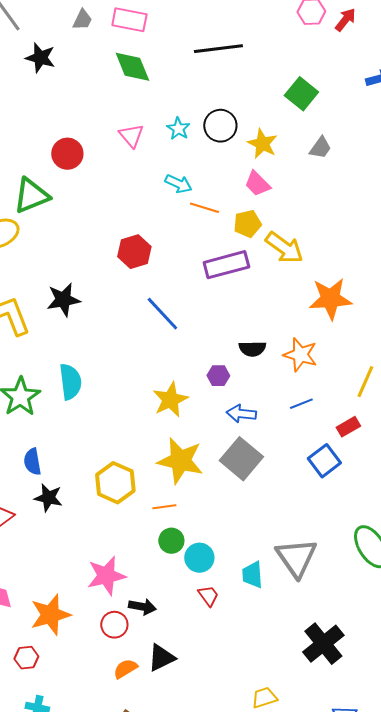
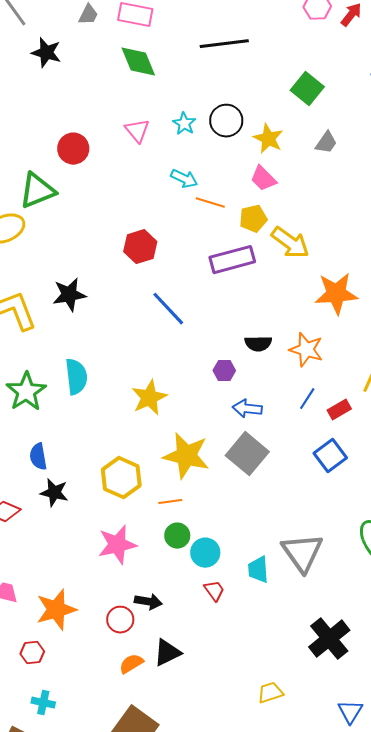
yellow star: (170, 400) -> (149, 398), moved
blue line: (301, 404) -> (307, 399), turned -35
red rectangle: (348, 427) -> (339, 410), moved
pink star: (106, 576) -> (117, 545), moved

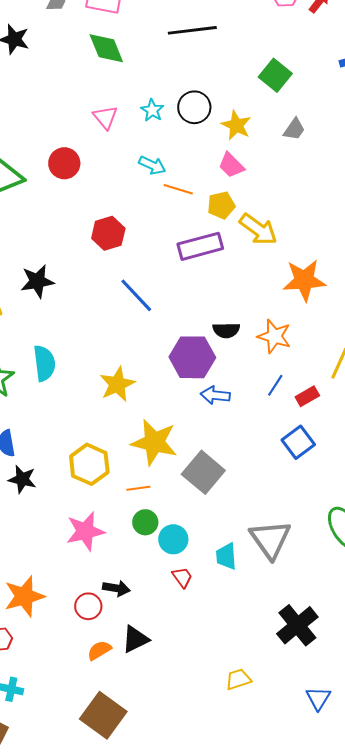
red circle: (73, 149) -> (64, 163), moved
purple hexagon: (224, 371) -> (192, 357), size x2.0
gray square: (247, 454) -> (203, 472), moved

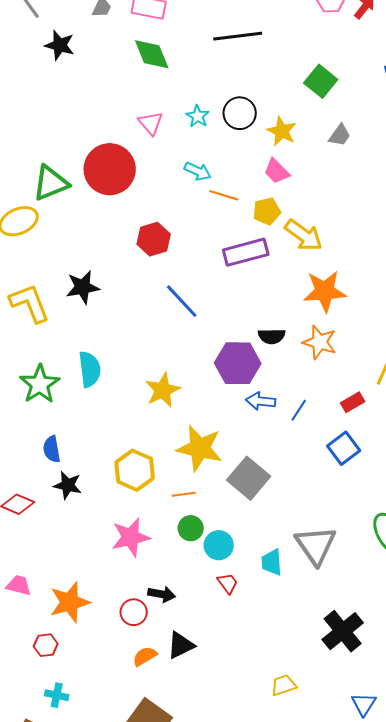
red circle: (64, 163) -> (110, 169), size x1.6
orange star: (304, 280) -> (325, 291), moved
blue line: (275, 385) -> (299, 410), moved

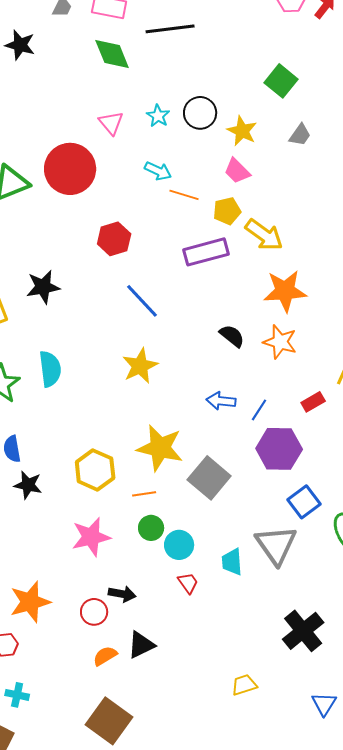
black line: (238, 36) -> (170, 29), moved
black semicircle: (272, 336) -> (232, 336), turned -140
purple hexagon: (238, 363) -> (279, 449), moved
yellow star: (163, 390) -> (140, 366), moved
blue square: (344, 448) -> (304, 502), moved

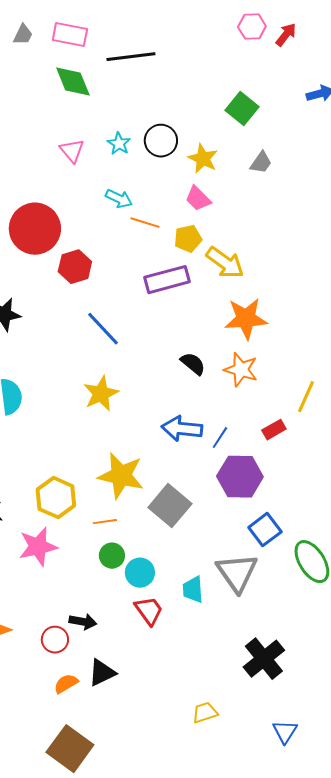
red circle: (70, 169) -> (35, 229), moved
blue arrow: (221, 401) -> (182, 429), size x1.4
pink star: (91, 537) -> (38, 547), moved
red trapezoid: (188, 583) -> (149, 611), size x1.4

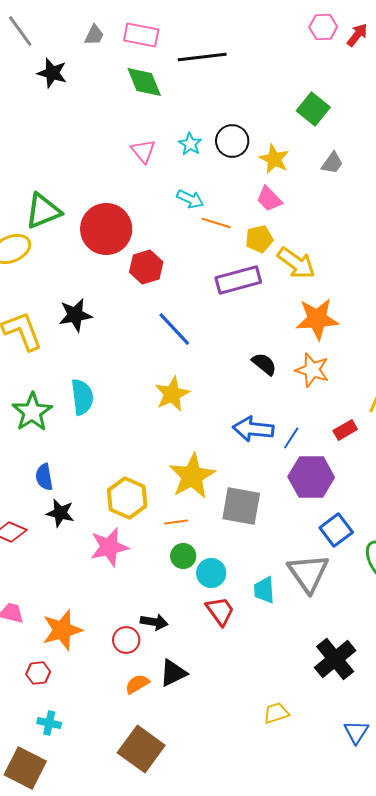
yellow star: (121, 476) -> (192, 476), turned 30
gray square: (170, 506) -> (241, 506), turned -30

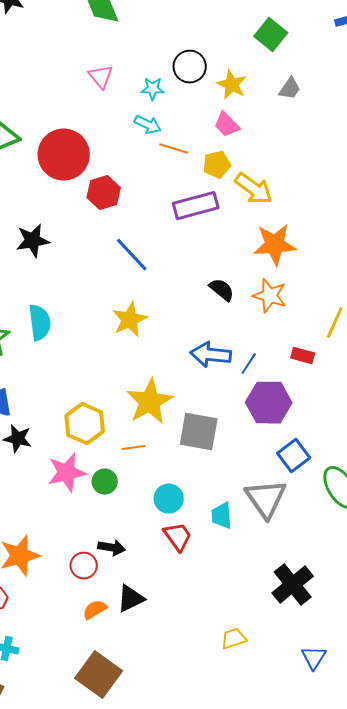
cyan star: (190, 144) -> (153, 89), moved, turned -30
red rectangle: (345, 430) -> (303, 356), turned 45
green circle: (183, 556) -> (105, 482), moved

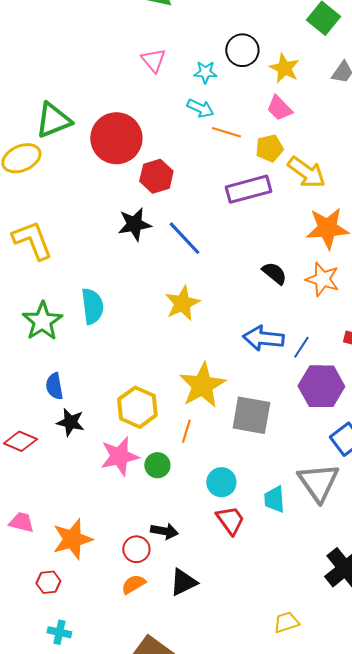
black star: (33, 241) -> (134, 224), moved
orange line: (134, 448) -> (186, 431), turned -65
orange semicircle: (95, 610) -> (133, 584), moved

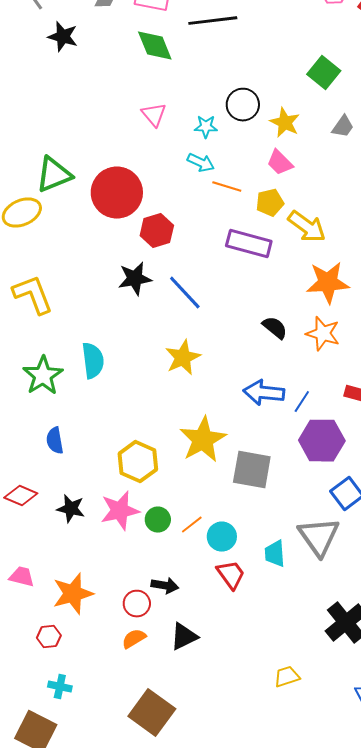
purple rectangle: (248, 189) -> (249, 244), turned 30
black star: (70, 422) -> (71, 509), moved
orange line: (186, 431) -> (192, 525), moved, turned 35

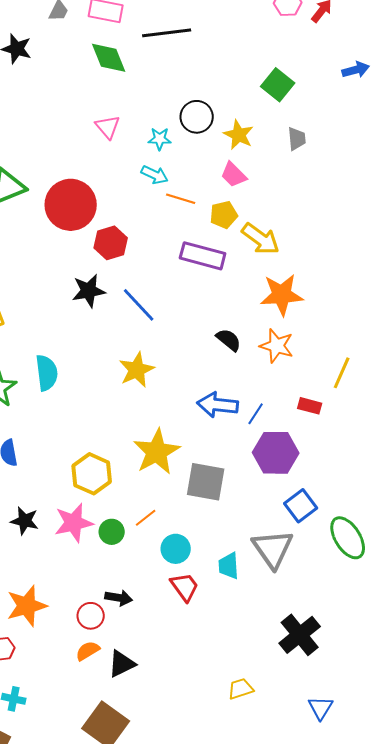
gray trapezoid: (343, 127) -> (297, 139), turned -40
orange line: (192, 525) -> (146, 518), moved
black triangle: (184, 637) -> (122, 664), moved

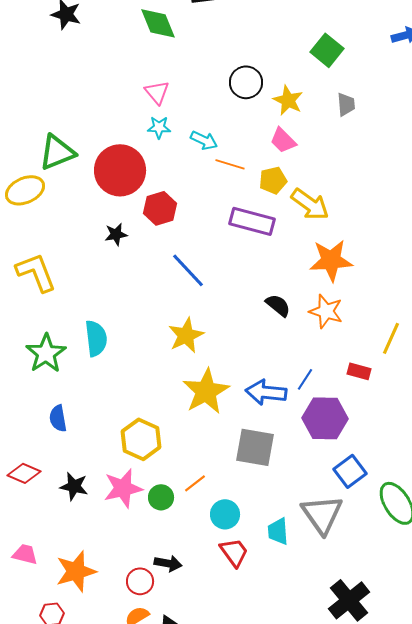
cyan star: (160, 139) -> (159, 127), moved
black star: (89, 291) -> (116, 234), moved, size x0.7
blue arrow: (218, 405) -> (266, 392), moved
yellow star: (157, 452) -> (206, 391), moved

